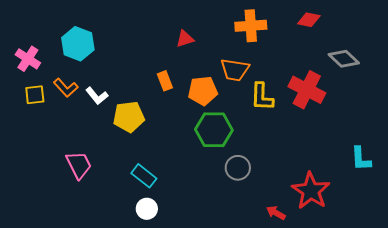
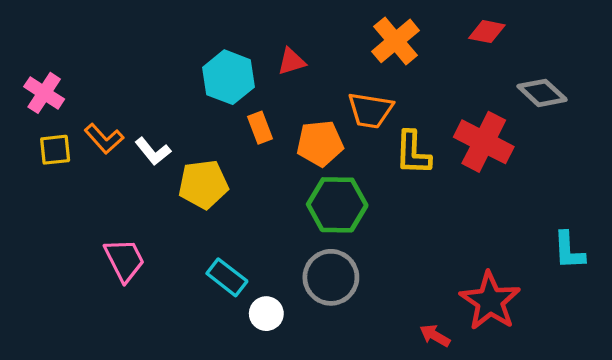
orange cross: (251, 26) -> (396, 41), turned -36
cyan hexagon: (78, 44) -> (228, 77), moved
gray circle: (238, 168) -> (331, 277), moved, size x1.4
white circle: (147, 209) -> (266, 314), moved

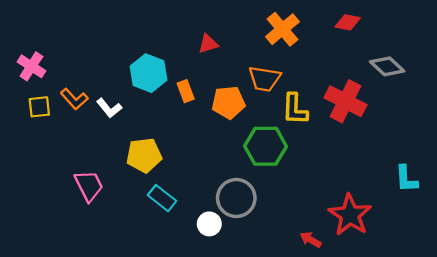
cyan hexagon: (228, 77) -> (149, 73), moved
yellow pentagon: (203, 184) -> (144, 155), moved
green hexagon: (337, 205) -> (266, 146), moved
white circle: (266, 314) -> (209, 224), moved

